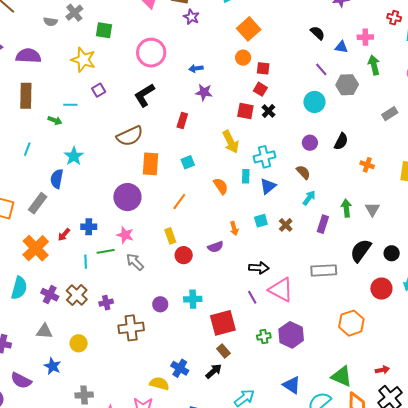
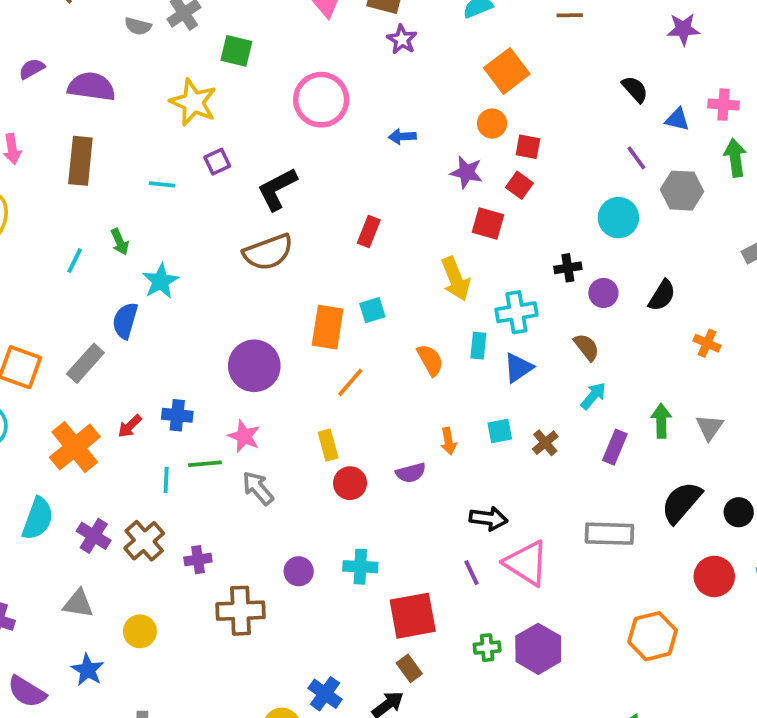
purple star: (204, 92) -> (466, 172), moved
black L-shape: (144, 95) -> (277, 189), moved
black cross: (269, 111) -> (568, 268), moved, turned 32
green arrow: (55, 120) -> (120, 242), moved, turned 40
orange rectangle: (150, 164) -> (328, 327), moved

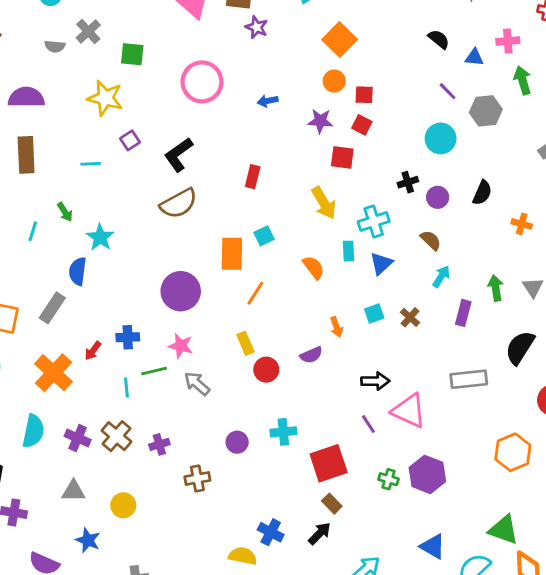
brown cross: (240, 611) -> (197, 479), size x0.7
green cross: (487, 648) -> (388, 479), turned 30

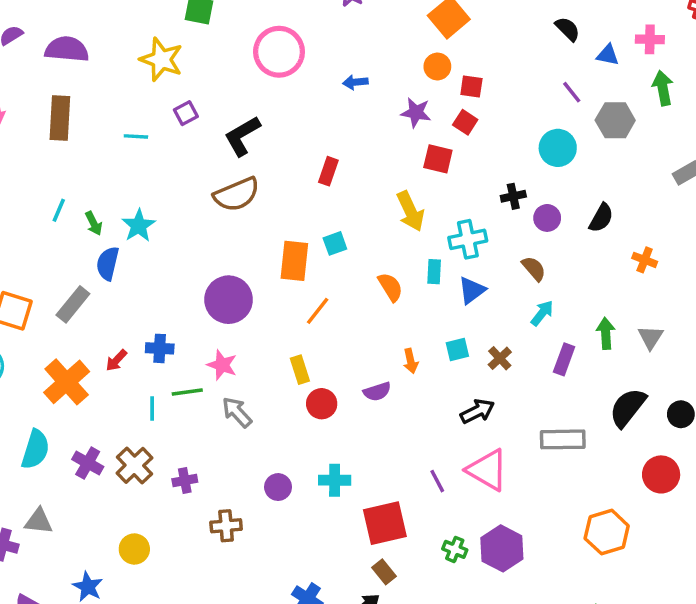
green arrow: (65, 212) -> (94, 223), moved
black arrow: (375, 381) -> (477, 411), moved, turned -32
gray triangle: (73, 491) -> (39, 521), moved

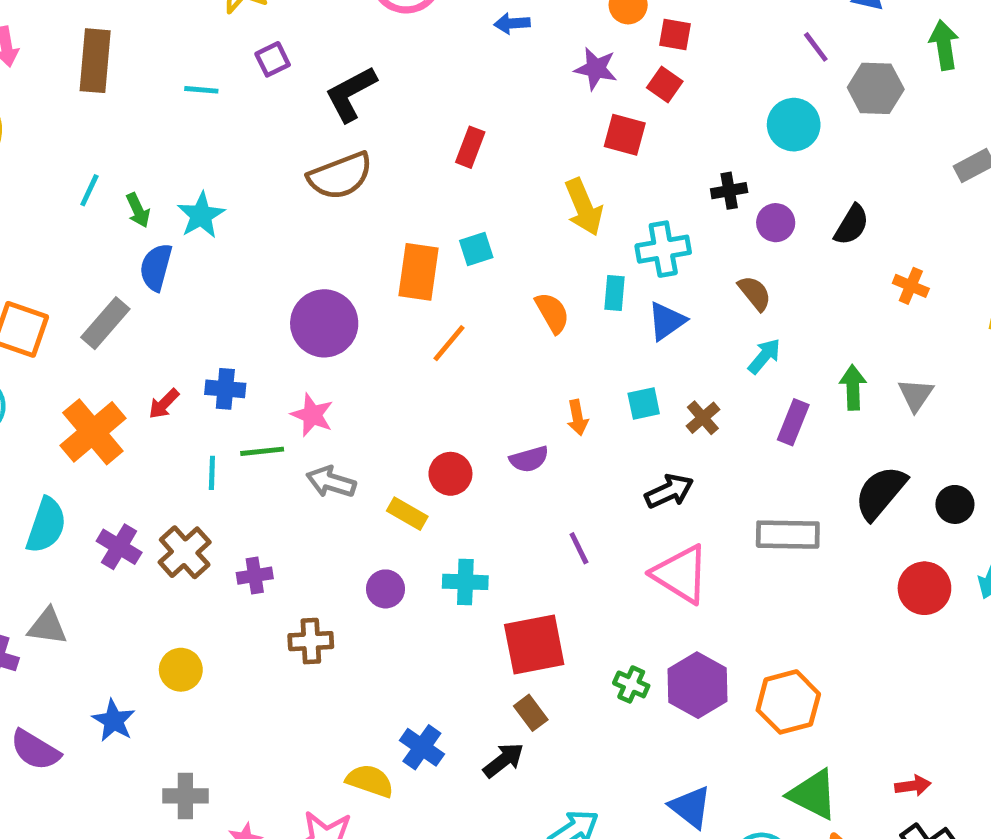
yellow rectangle: (300, 370) -> (407, 514), moved, turned -44
gray arrow: (237, 412) -> (331, 482), turned -32
purple line: (437, 481) -> (579, 548), moved
orange hexagon: (607, 532) -> (788, 702), moved

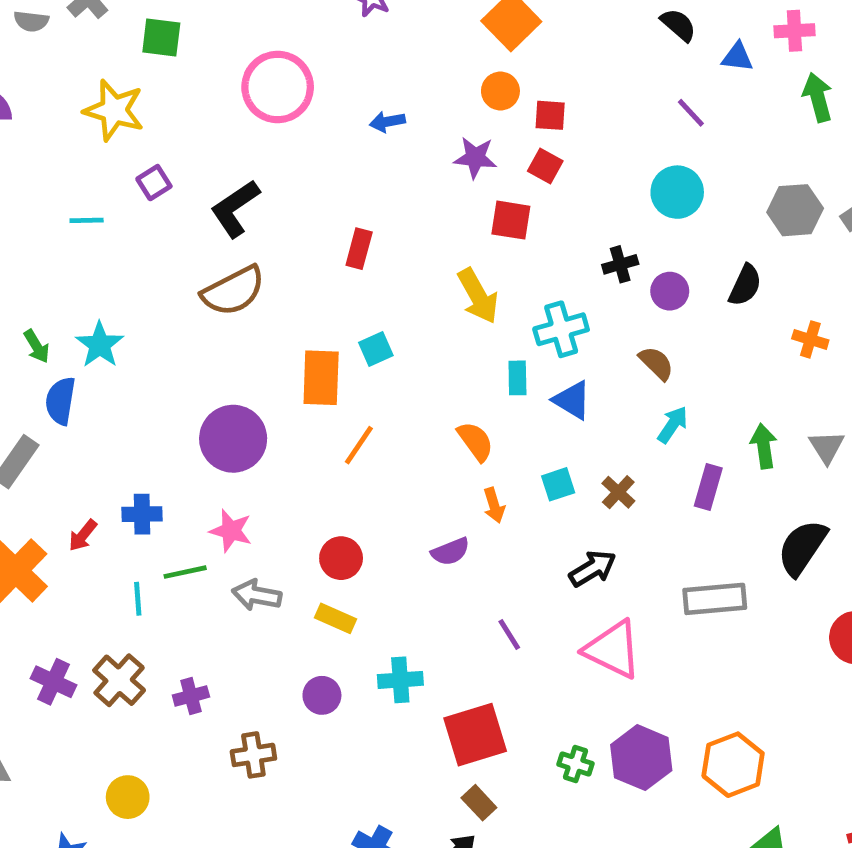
gray hexagon: (876, 88) -> (795, 210), moved
orange semicircle: (552, 313) -> (475, 441), moved
blue triangle: (667, 321) -> (572, 400), turned -48
red circle: (450, 474) -> (341, 558), moved

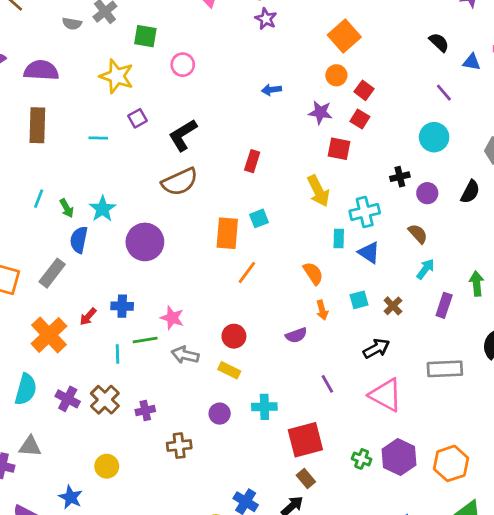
pink circle: (278, 87) -> (183, 65), moved, size x0.6
red square: (550, 115) -> (364, 90), turned 30
purple circle: (233, 439) -> (145, 242), moved

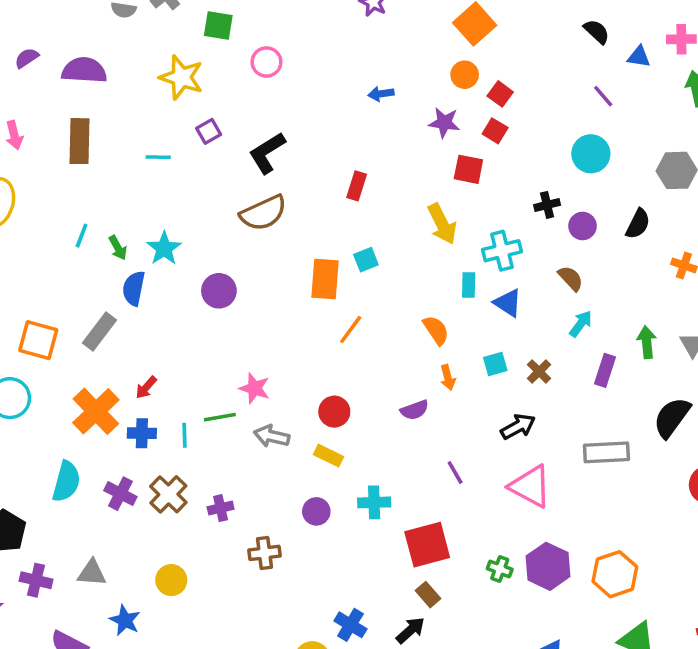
purple circle: (145, 242) -> (219, 291), size x0.7
blue cross: (122, 306) -> (142, 433), moved
gray triangle: (30, 446) -> (92, 573), moved

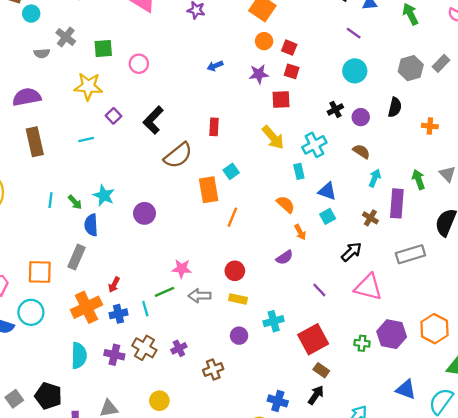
brown semicircle: (263, 213) -> (178, 155), moved
blue triangle: (508, 303) -> (327, 191), moved
purple rectangle: (605, 370) -> (397, 203), size x1.4
brown cross: (539, 372) -> (370, 218), moved
orange cross: (96, 411) -> (86, 307), turned 32

